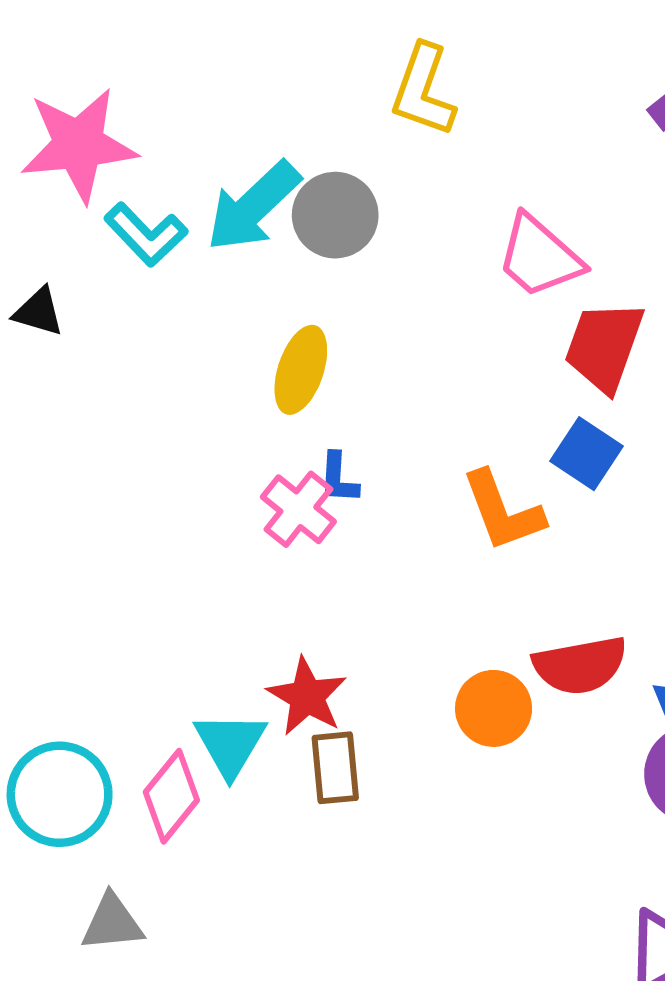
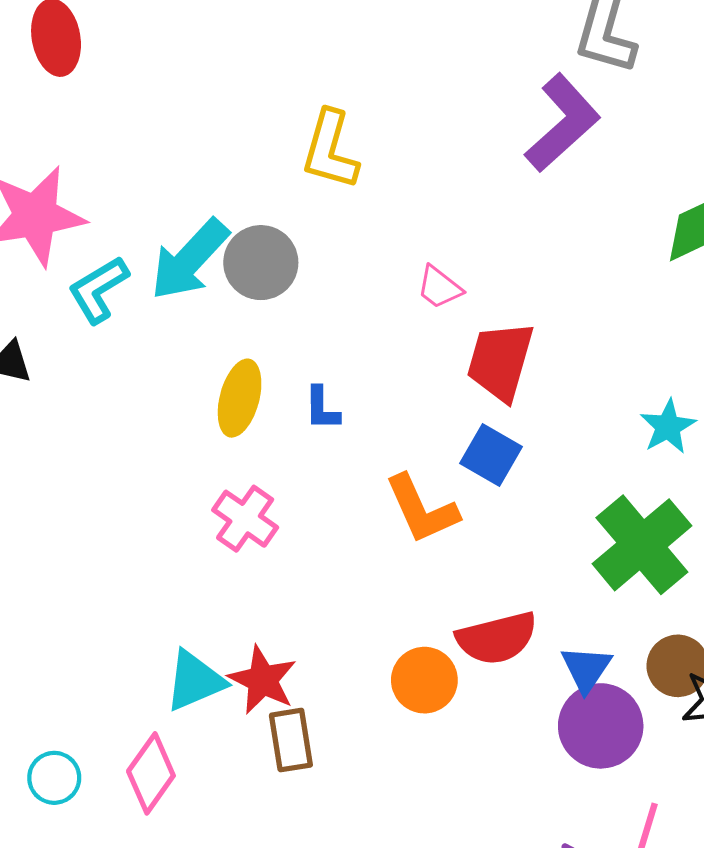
cyan L-shape: (146, 234) -> (98, 290), turned 106
pink trapezoid: (539, 257) -> (439, 287), size x0.6
blue L-shape: (338, 478) -> (322, 408), moved
cyan triangle: (230, 744) -> (195, 681), moved, turned 40
cyan circle: (60, 794) -> (54, 778), size x0.6

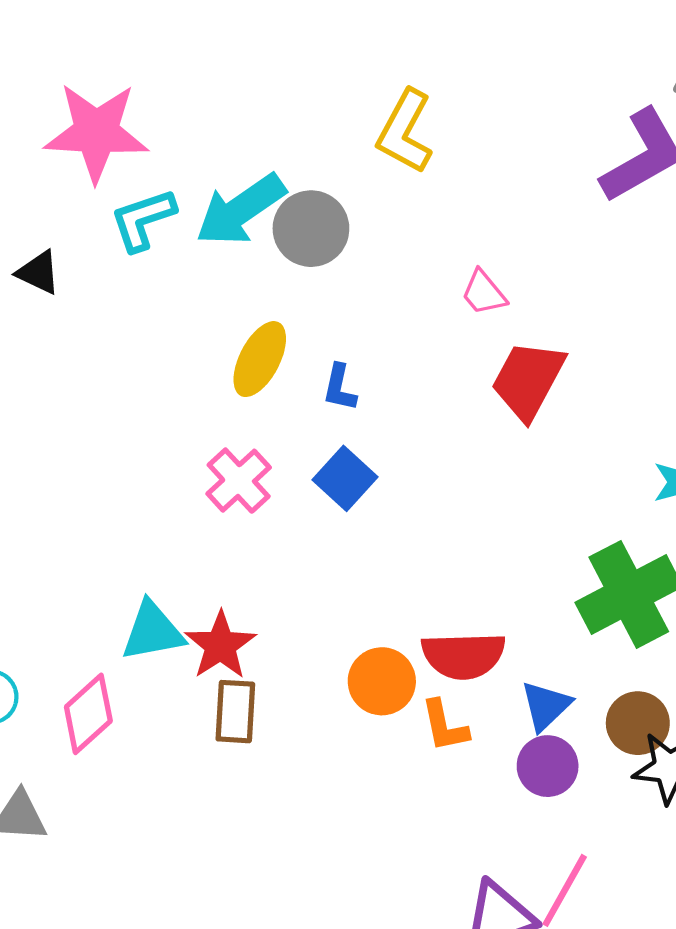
blue square: (491, 455) -> (345, 478), moved
orange L-shape: (422, 509) -> (445, 726), moved, size x0.7
purple circle: (601, 726) -> (548, 766), size x0.7

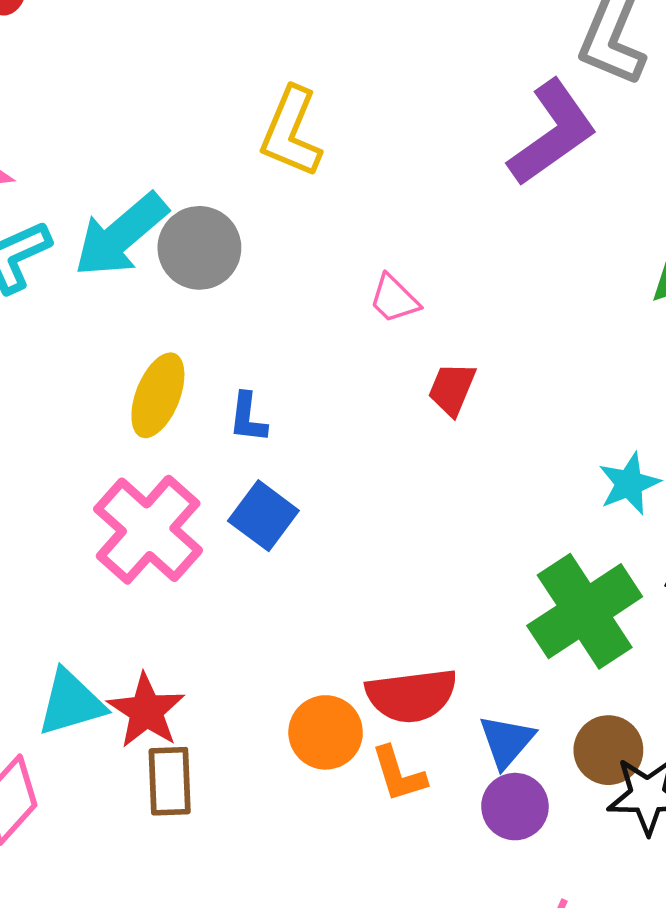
red trapezoid: (528, 380) -> (452, 389), size x0.6
pink cross: (239, 481) -> (148, 530), size x1.5

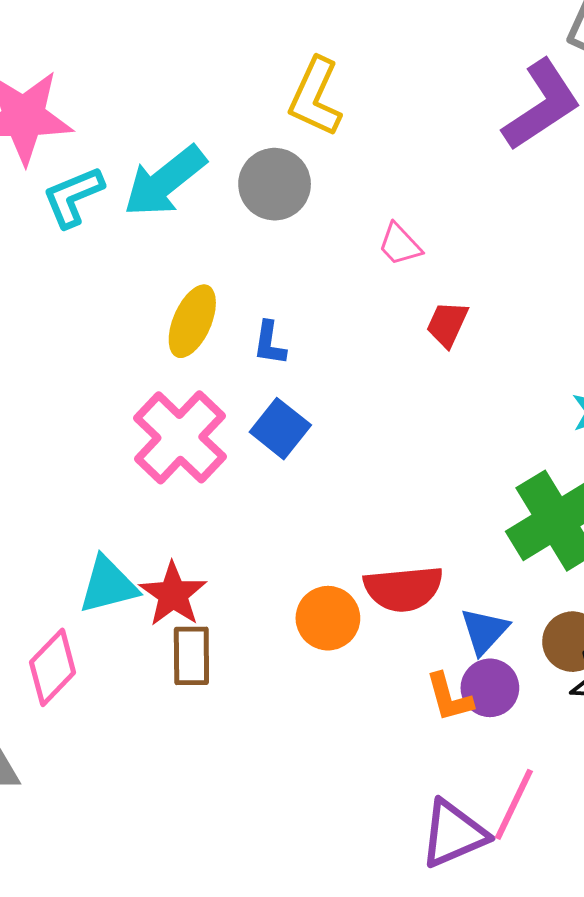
gray circle: (199, 248) -> (275, 184), moved
orange L-shape: (399, 774) -> (449, 697), moved

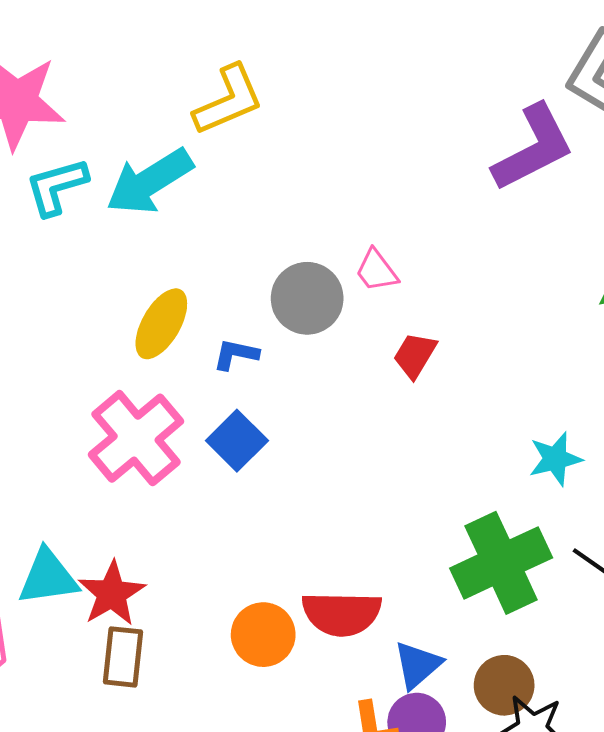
yellow L-shape: (315, 97) -> (228, 100), moved, turned -144
gray circle: (275, 184) -> (307, 298), moved
blue L-shape: (270, 343) -> (236, 354), turned 87

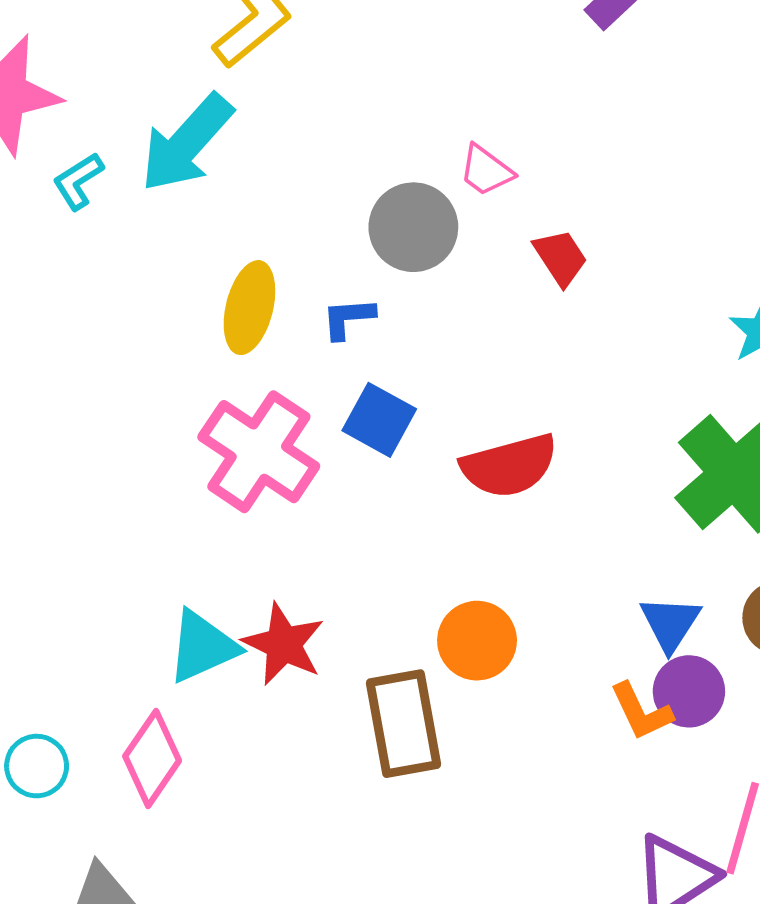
cyan L-shape: (57, 187) -> (78, 181), size x0.7
red trapezoid: (415, 355) -> (561, 258), turned 132
red semicircle: (342, 614) -> (509, 466), moved
brown rectangle: (123, 657) -> (403, 724), moved, size x1.4

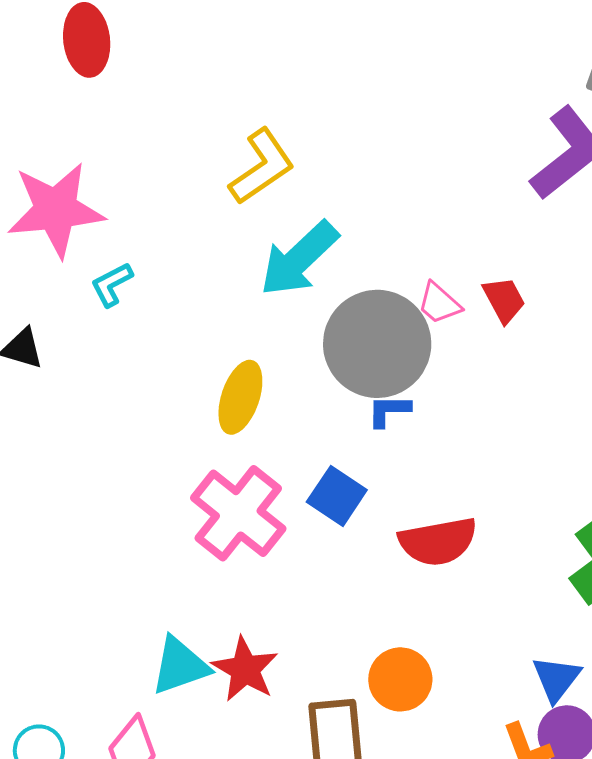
cyan arrow: (187, 143) -> (299, 259), moved
gray circle: (413, 227) -> (377, 344), size x1.5
red trapezoid: (561, 258) -> (504, 300), moved
blue L-shape: (348, 318) -> (389, 411), moved

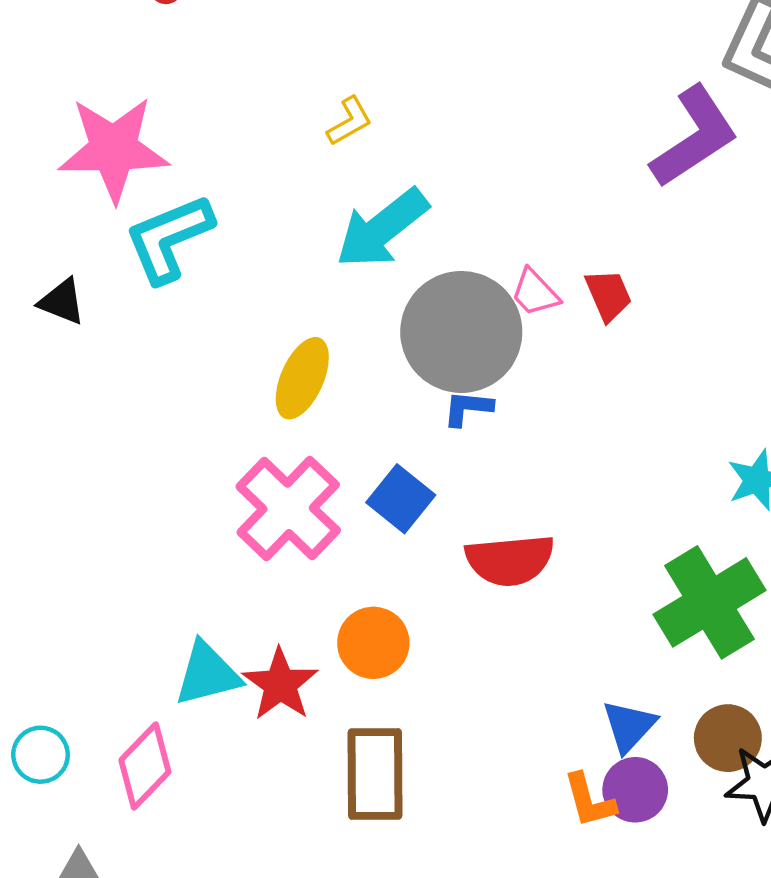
yellow L-shape: (262, 167) -> (349, 121), size x0.6
cyan L-shape: (112, 284) -> (169, 238), size x1.8
orange circle: (400, 679) -> (373, 643), moved

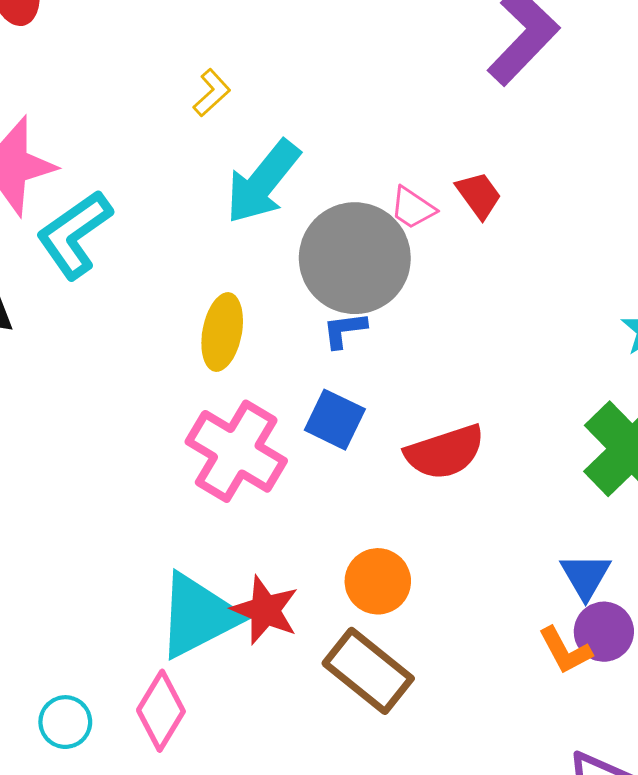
blue L-shape: (468, 408) -> (344, 330), moved
orange circle: (373, 643) -> (378, 581), moved
cyan triangle: (207, 674) -> (198, 616), size x1.4
brown rectangle: (375, 774) -> (368, 671), turned -38

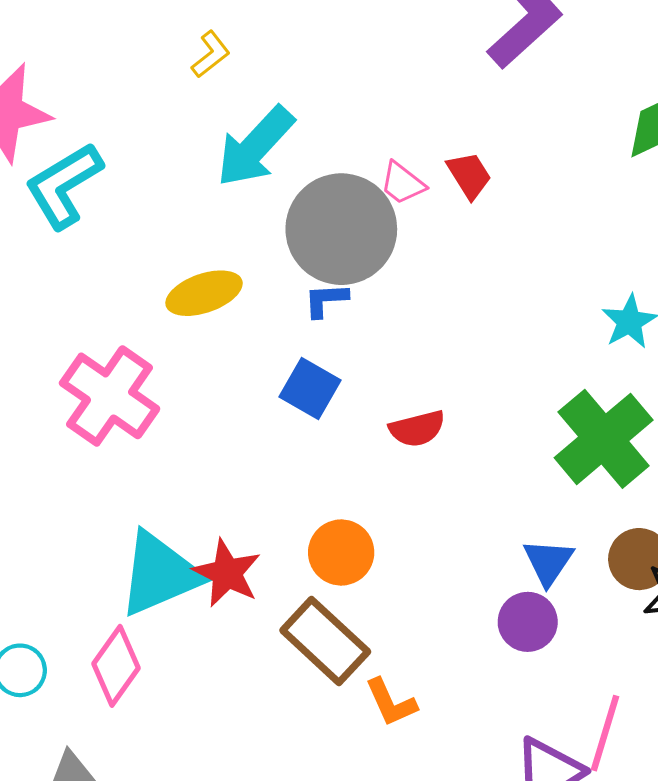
yellow ellipse: (222, 332) -> (204, 293), turned 56
pink cross: (236, 451) -> (110, 396), moved
red semicircle: (445, 452) -> (417, 429), size x0.7
purple circle: (604, 632) -> (528, 622), moved
orange L-shape: (565, 651) -> (391, 702), moved

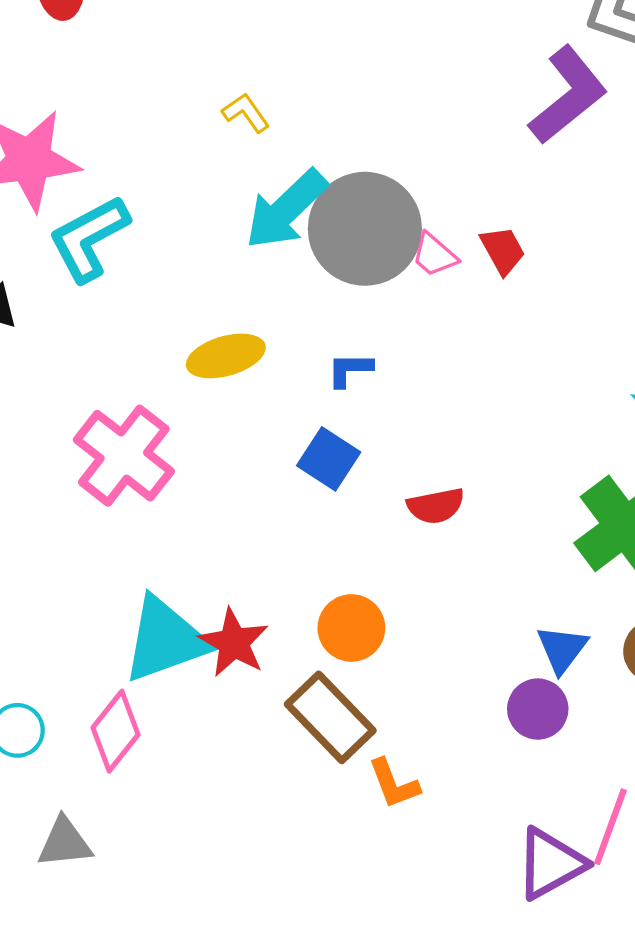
yellow L-shape: (211, 54) -> (246, 113), turned -90
gray circle: (341, 229) -> (365, 229), moved

